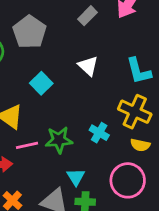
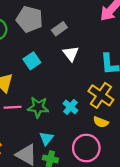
gray rectangle: (87, 16) -> (59, 29), moved
gray pentagon: (29, 32) -> (30, 19), turned -30

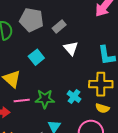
yellow cross: (101, 95) -> (101, 84), turned -30

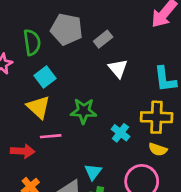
cyan square: (36, 57) -> (45, 77), moved
green star: (45, 99) -> (84, 111), moved

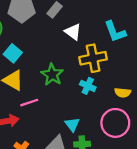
green star: (84, 111) -> (52, 75), turned -30
yellow cross: (157, 117) -> (93, 58), moved

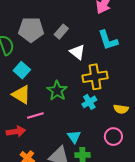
cyan L-shape: (115, 32) -> (108, 40), moved
cyan cross: (88, 86) -> (89, 102), turned 32
pink circle: (115, 123) -> (113, 137), size x0.7

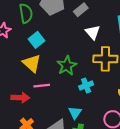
cyan cross: (89, 102) -> (86, 85), moved

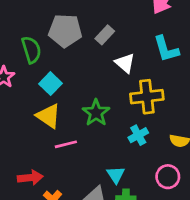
cyan cross: (86, 85) -> (138, 135), moved
red arrow: (20, 98) -> (30, 178), moved

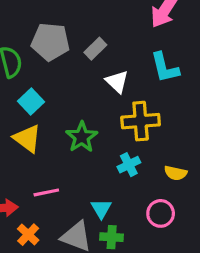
pink line: (66, 144) -> (46, 192), moved

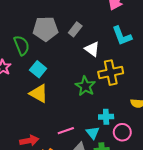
green star: (82, 137) -> (85, 86), moved
cyan cross: (129, 165) -> (106, 117), moved, turned 32
pink line: (46, 192) -> (66, 131), moved
pink circle: (161, 213) -> (122, 132), moved

